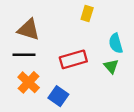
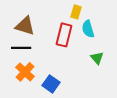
cyan semicircle: (116, 43) -> (88, 29), moved
red rectangle: (73, 59) -> (64, 35), moved, turned -60

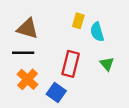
yellow rectangle: (76, 12) -> (78, 21), moved
red rectangle: (64, 35) -> (71, 64), moved

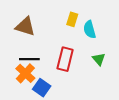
black line: (23, 53) -> (29, 59), moved
blue square: (56, 93) -> (42, 88), moved

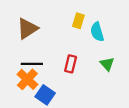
brown triangle: (25, 26) -> (27, 28), turned -50
red rectangle: (65, 59) -> (71, 64), size x0.7

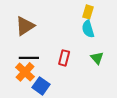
yellow rectangle: (78, 21) -> (88, 12), moved

